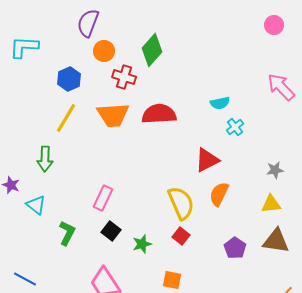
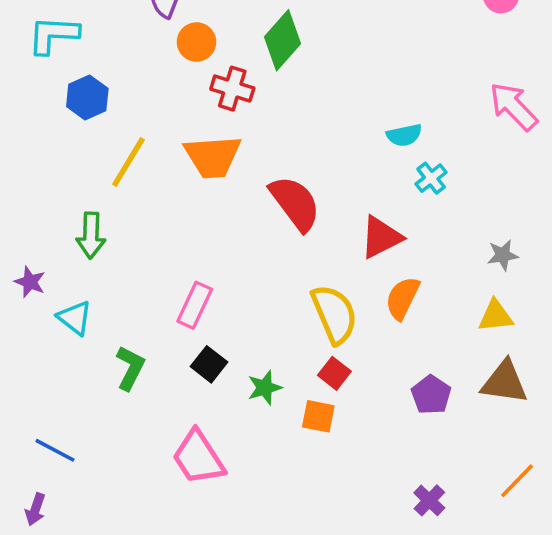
blue hexagon: (69, 79) -> (87, 98), moved
red semicircle: (159, 114) -> (295, 203), moved, turned 56
orange square: (172, 280) -> (318, 416), moved

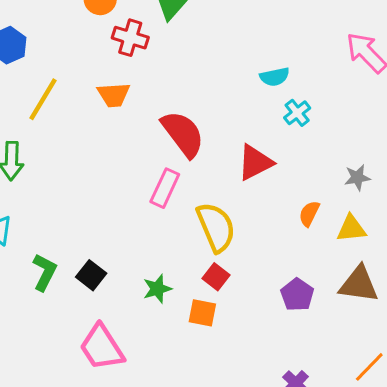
orange trapezoid: (213, 157) -> (114, 95), size x0.7
orange semicircle: (402, 298) -> (309, 214), moved, size x0.7
pink rectangle: (195, 305) -> (165, 188), moved
black square: (209, 364) -> (91, 275), moved

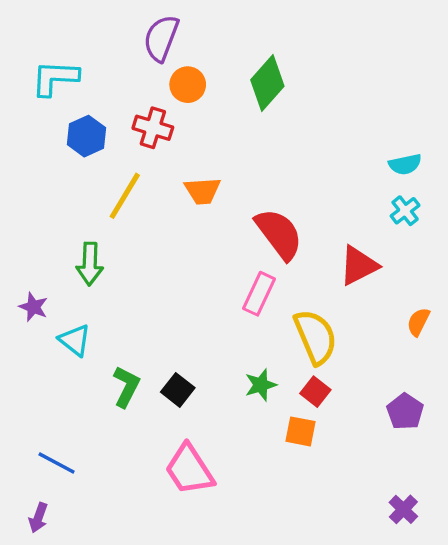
red cross: (130, 38) -> (153, 128), moved
cyan semicircle: (275, 77) -> (405, 164), moved
green star: (157, 289) -> (261, 385), moved

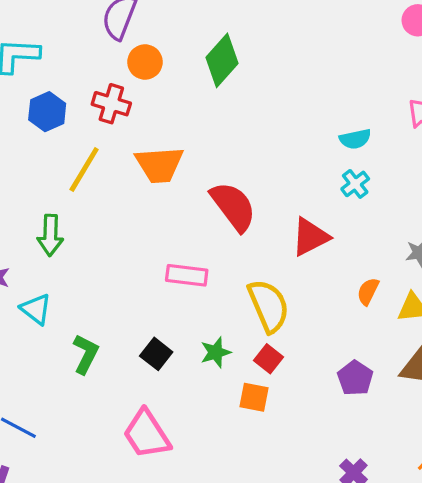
orange trapezoid: (203, 191) -> (159, 165), size x1.4
pink rectangle: (259, 294) -> (187, 275), moved, turned 72
black square: (178, 390) -> (156, 354), moved

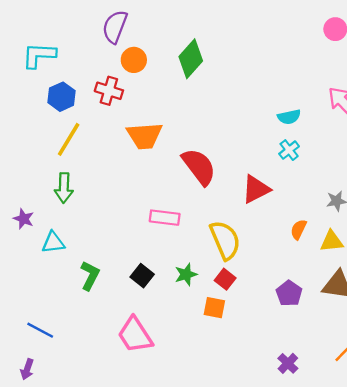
yellow line: (84, 169) -> (69, 139), moved
cyan triangle: (36, 309) -> (53, 242), turned -45

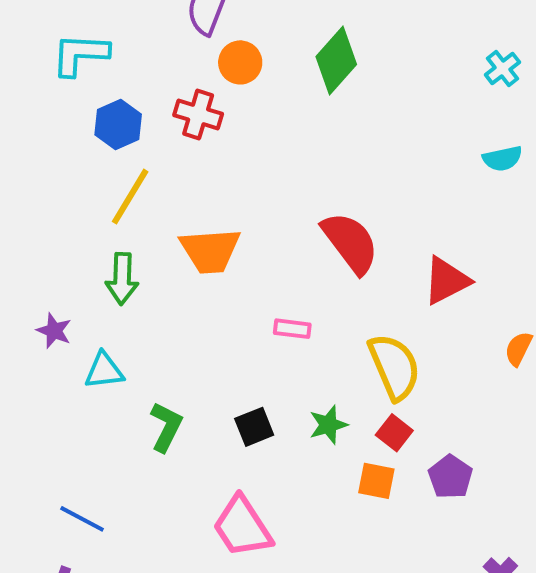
orange trapezoid: (144, 136) -> (210, 251), moved
cyan cross: (289, 150) -> (502, 68), moved
pink rectangle: (165, 218) -> (292, 329), size x0.7
black square: (142, 276) -> (254, 427), turned 30
purple pentagon: (289, 293) -> (450, 477), moved

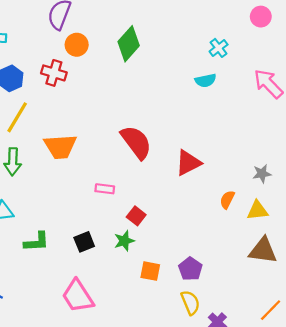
cyan semicircle: (502, 159) -> (206, 80), moved
yellow semicircle: (394, 367) -> (190, 303), moved, size x0.7
green L-shape: (166, 427) -> (37, 242), turned 60
red square: (394, 433) -> (136, 216), moved

